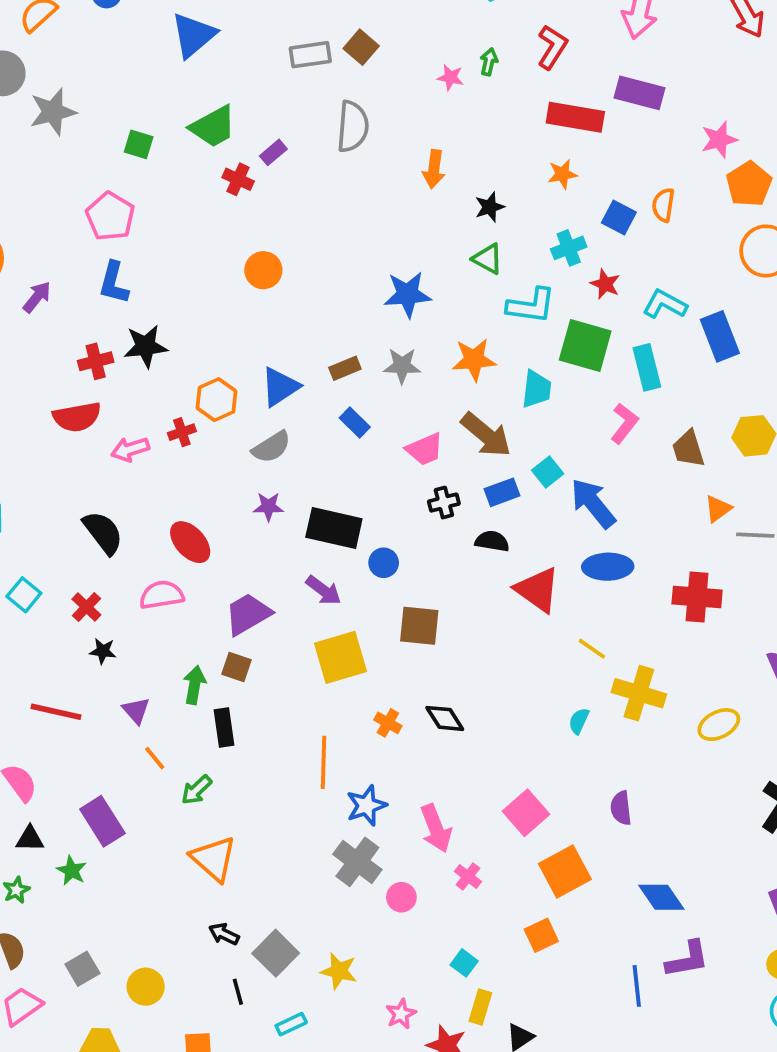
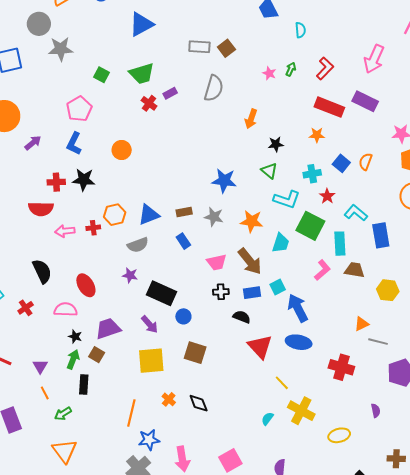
orange circle: (263, 270) -> (122, 150), moved
brown trapezoid: (688, 449) -> (354, 270), moved, turned 105
black star: (103, 651) -> (75, 337), moved

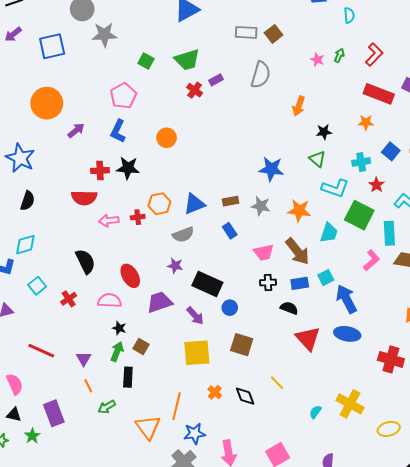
purple trapezoid: (108, 329) -> (160, 302), moved
yellow line: (282, 383) -> (277, 383), moved
orange triangle: (65, 451) -> (148, 427), moved

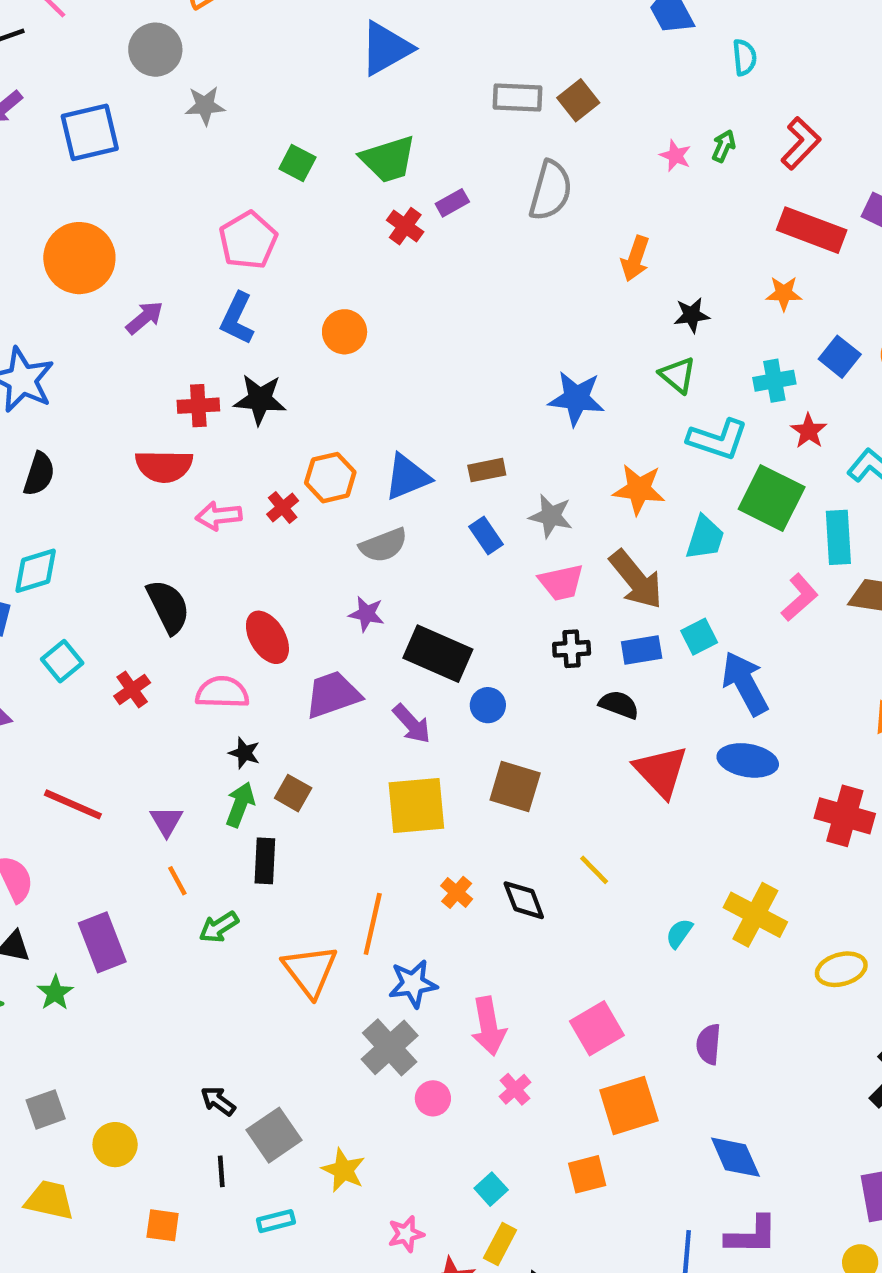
gray star: (104, 35) -> (205, 106), size x0.7
gray star: (261, 206) -> (551, 516), moved
red cross: (138, 217) -> (283, 508), turned -32

